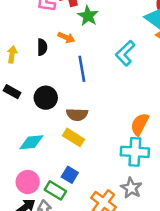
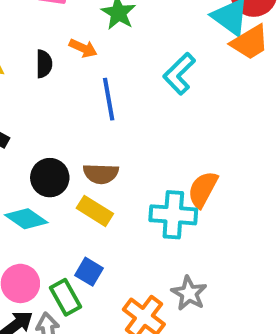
black circle: (46, 98) -> (50, 178), moved
cyan diamond: (31, 142) -> (26, 219), turned 40
cyan cross: (135, 152) -> (173, 215), moved
green rectangle: (55, 190) -> (65, 297), turned 30

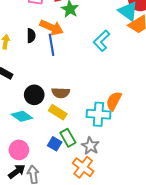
orange arrow: (83, 48) -> (52, 27), size x1.6
blue line: (109, 99) -> (52, 45), moved
gray star: (189, 293) -> (90, 146), moved
green rectangle: (65, 297) -> (68, 138), moved

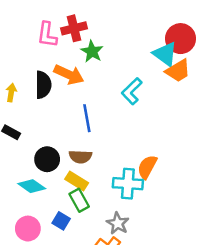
black semicircle: (31, 36) -> (43, 85), size x1.5
blue line: (52, 45) -> (87, 118), moved
green rectangle: (68, 138) -> (79, 200), moved
blue square: (55, 144) -> (61, 221), moved

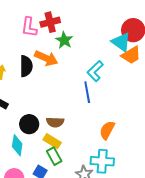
blue line: (87, 118) -> (87, 92), moved
cyan cross: (128, 184) -> (102, 161), moved
cyan diamond: (32, 186) -> (17, 145), turned 65

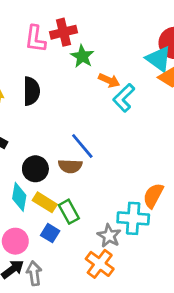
orange arrow: (46, 58) -> (109, 80), moved, size x0.7
blue line: (87, 92) -> (82, 146), moved, turned -30
orange semicircle: (107, 130) -> (153, 196), moved
yellow rectangle: (52, 141) -> (45, 202), moved

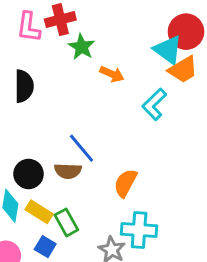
cyan L-shape: (124, 98) -> (154, 104), moved
orange semicircle: (153, 196) -> (125, 183), moved

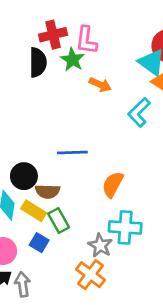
pink L-shape: (29, 27) -> (86, 40), moved
black semicircle: (24, 86) -> (38, 62), moved
blue line: (82, 148) -> (72, 153), turned -52
brown semicircle: (68, 171) -> (47, 191), moved

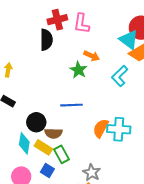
green star: (72, 60) -> (79, 70), moved
cyan cross: (125, 227) -> (119, 129), moved

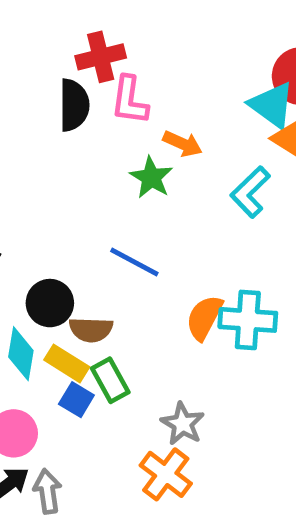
pink L-shape: (82, 24) -> (130, 100), moved
blue line: (71, 105) -> (134, 262), turned 30
blue square: (47, 171) -> (76, 400), moved

